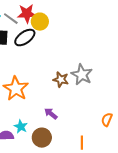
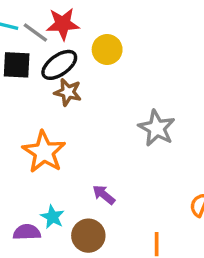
yellow circle: (40, 22) -> (107, 50), moved
brown star: (61, 80) -> (68, 92), moved

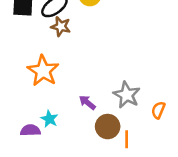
gray star: (157, 128) -> (127, 95), moved
brown circle: (88, 236) -> (108, 127), moved

